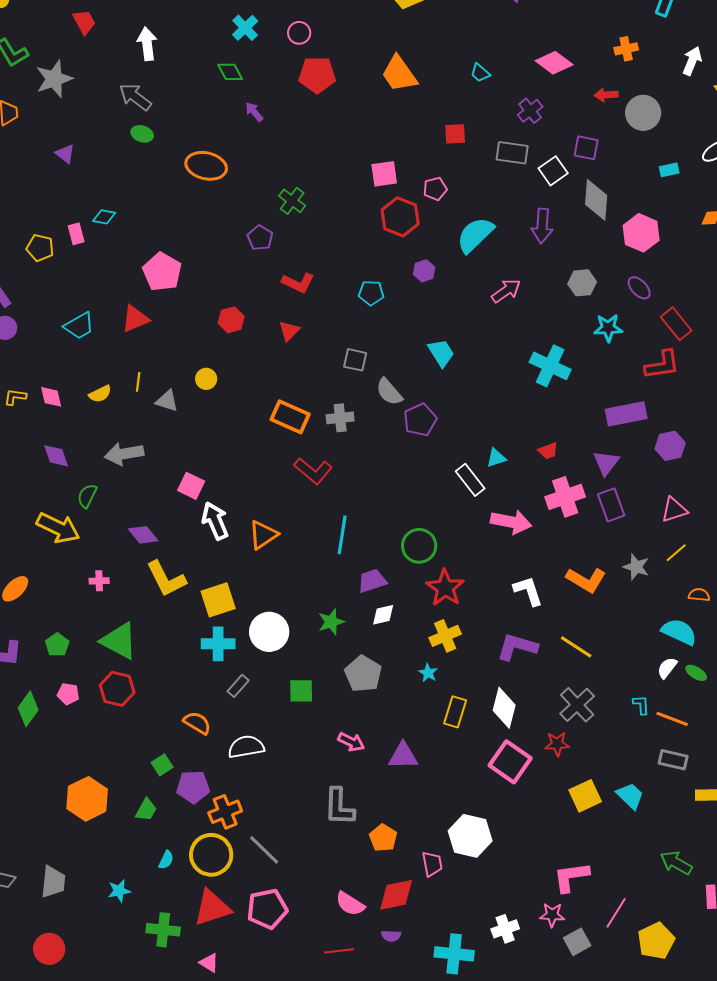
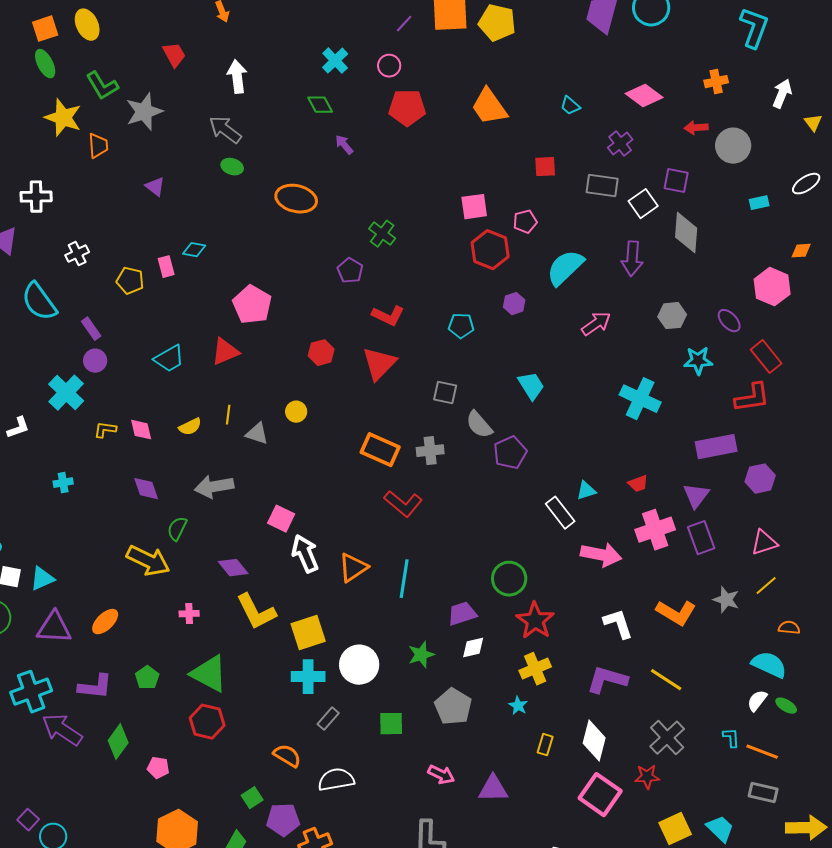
pink hexagon: (641, 233) -> (772, 287), moved
red triangle: (289, 331) -> (379, 364), size x1.6
cyan line: (342, 535) -> (404, 579), moved
pink pentagon: (68, 694) -> (158, 768), moved
yellow rectangle: (455, 712) -> (545, 745), size x0.7

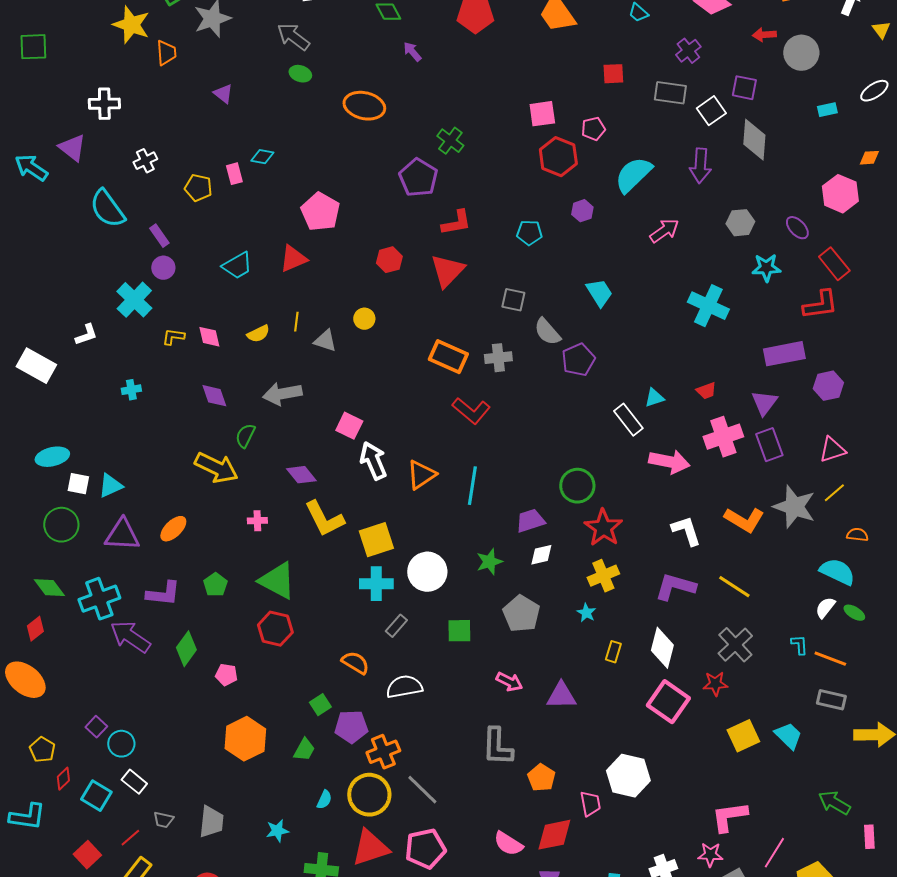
purple pentagon: (350, 271) -> (418, 178), size x1.5
red L-shape: (388, 316) -> (456, 223), turned -36
gray star: (726, 600) -> (794, 507), size x1.6

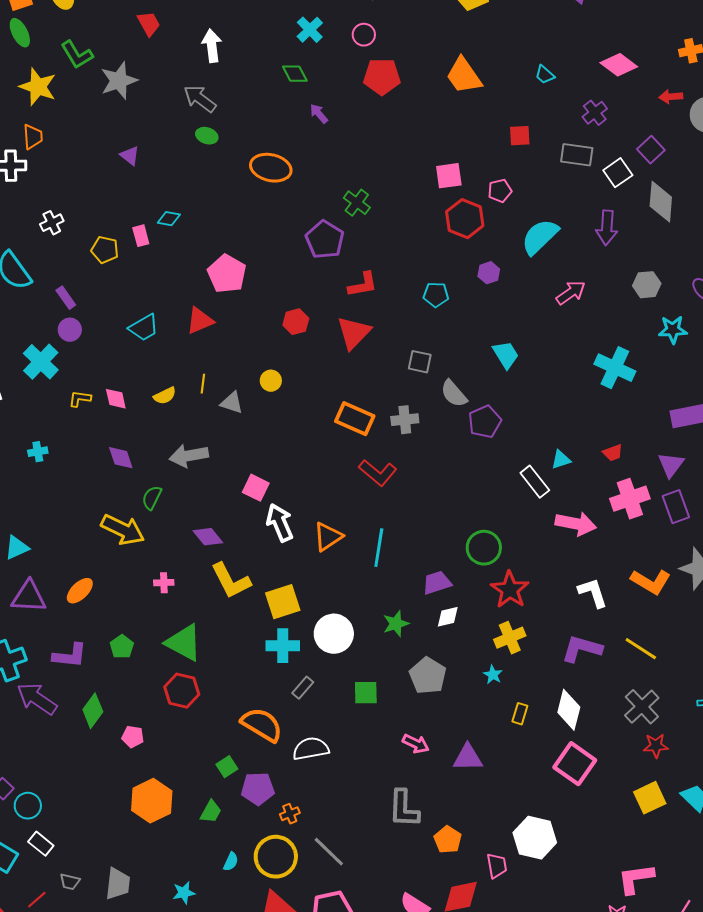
orange trapezoid: (166, 53) -> (33, 137), moved
purple square: (744, 88) -> (651, 150), turned 36
orange semicircle: (355, 663) -> (262, 725), size x1.5
red star: (715, 684) -> (656, 746), moved
orange cross: (383, 752) -> (290, 814), size x0.6

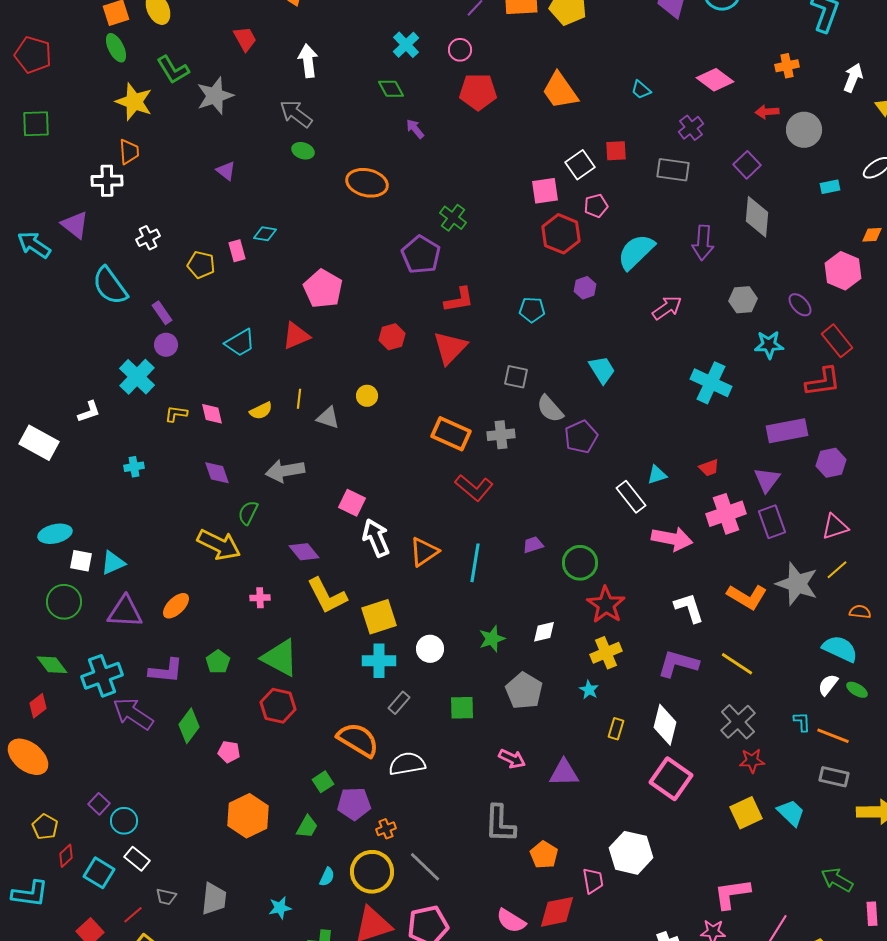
white square: (618, 173) -> (580, 165), moved
purple trapezoid: (437, 583) -> (533, 545), moved, size x0.7
white circle: (334, 634) -> (430, 649), size x0.7

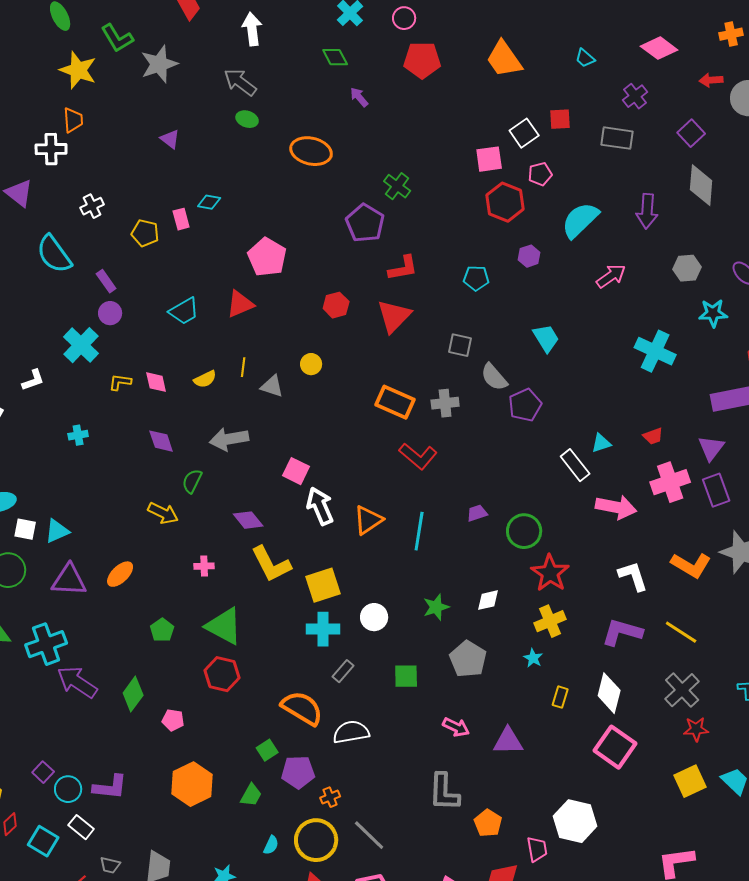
yellow arrow: (219, 545) -> (163, 513), size x0.7
purple L-shape: (166, 671) -> (110, 787), moved

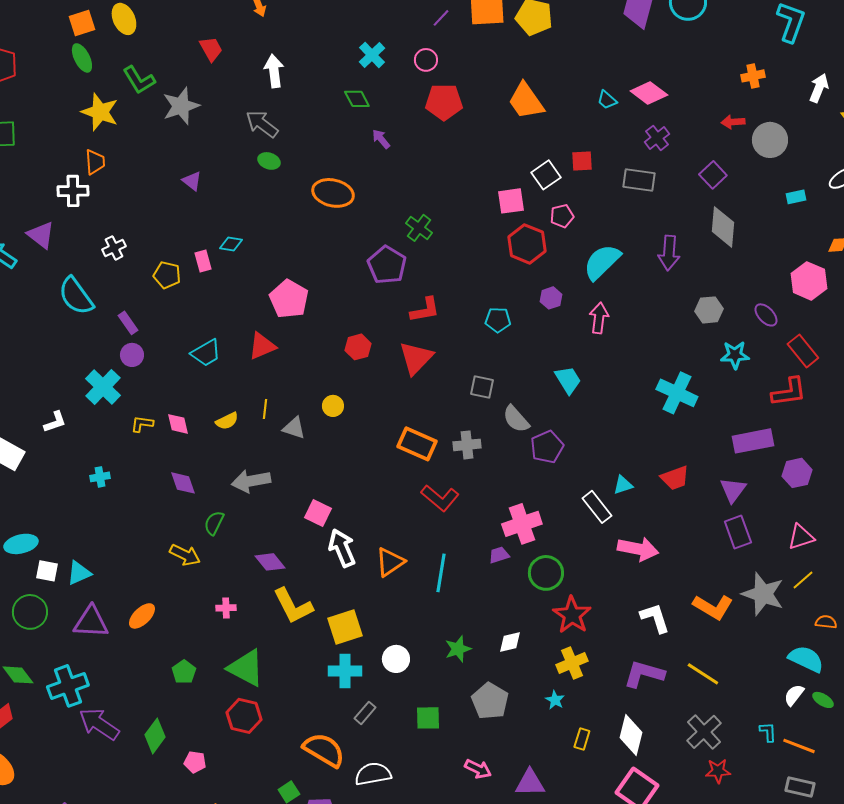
pink diamond: (659, 48) -> (649, 93), moved
pink arrow: (611, 276) -> (599, 318), moved, turned -48
red trapezoid: (653, 436) -> (675, 478), size x1.4
pink cross: (670, 482) -> (522, 524), moved

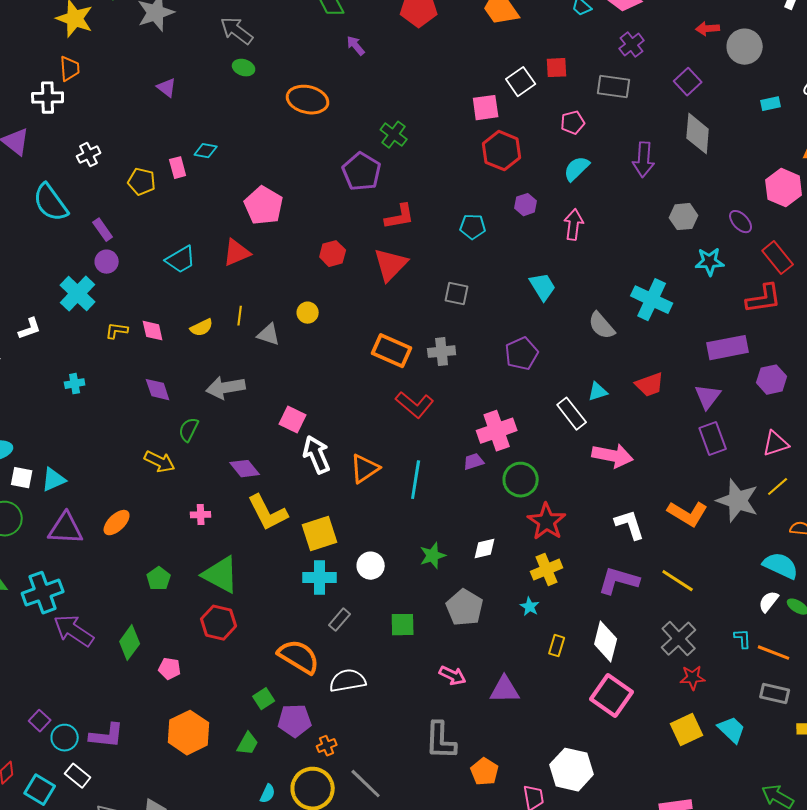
pink pentagon: (562, 216) -> (573, 123), moved
cyan semicircle: (602, 262) -> (577, 169), size x0.7
gray semicircle: (516, 419) -> (602, 326), moved

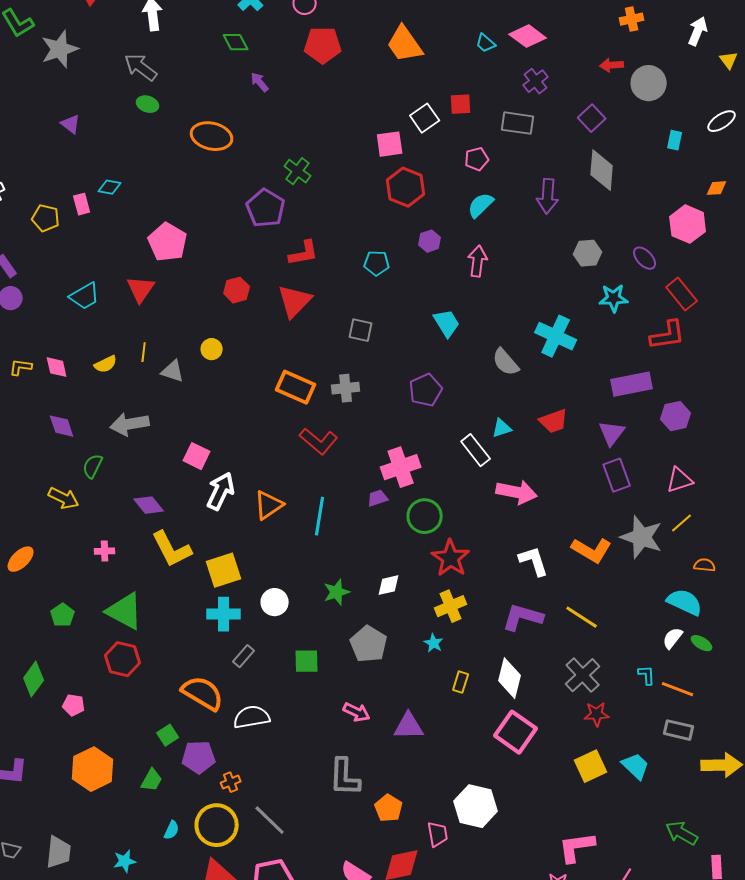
cyan rectangle: (771, 104) -> (675, 140), turned -66
red triangle: (237, 253) -> (141, 289), turned -32
white arrow: (317, 455) -> (221, 491), turned 48

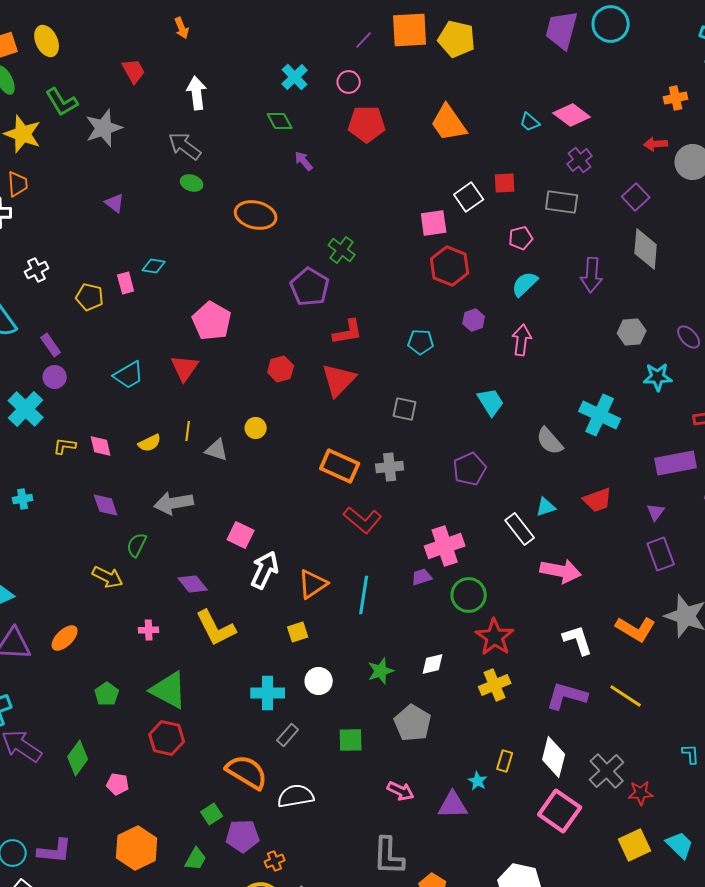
purple triangle: (612, 433) -> (656, 512), size x0.7
yellow square: (224, 570) -> (298, 632), moved, size x0.6
cyan star: (434, 643) -> (478, 781), moved
gray cross: (583, 675) -> (607, 771), moved

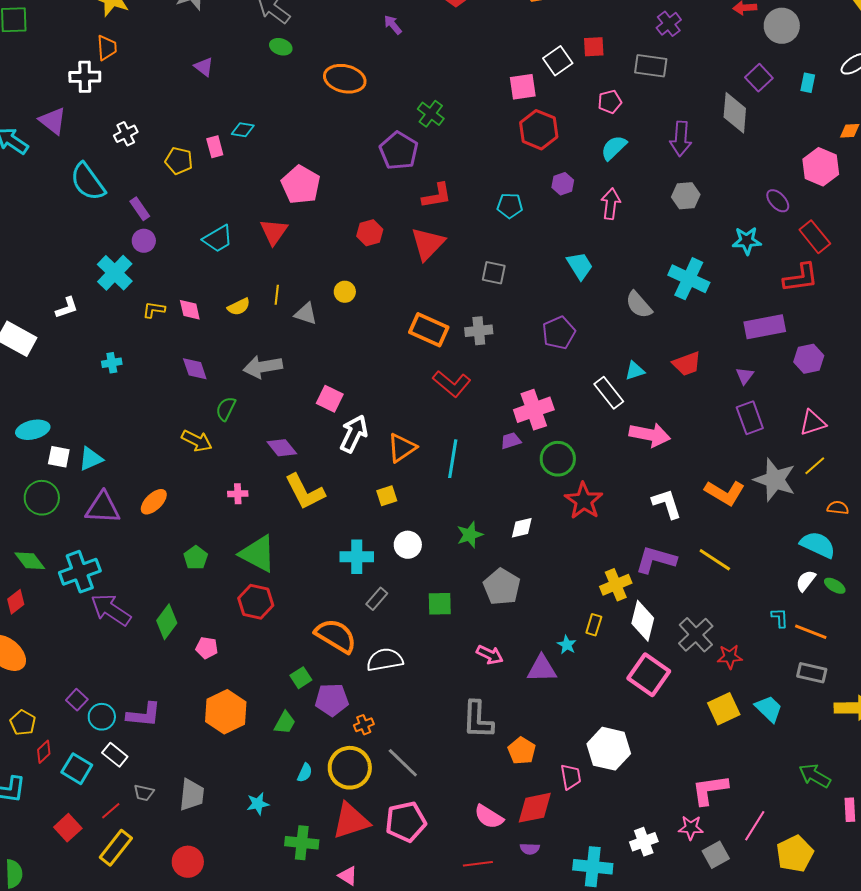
purple square: (636, 197) -> (759, 78), moved
gray hexagon: (632, 332) -> (686, 196), moved
yellow cross: (495, 685) -> (616, 585), moved

